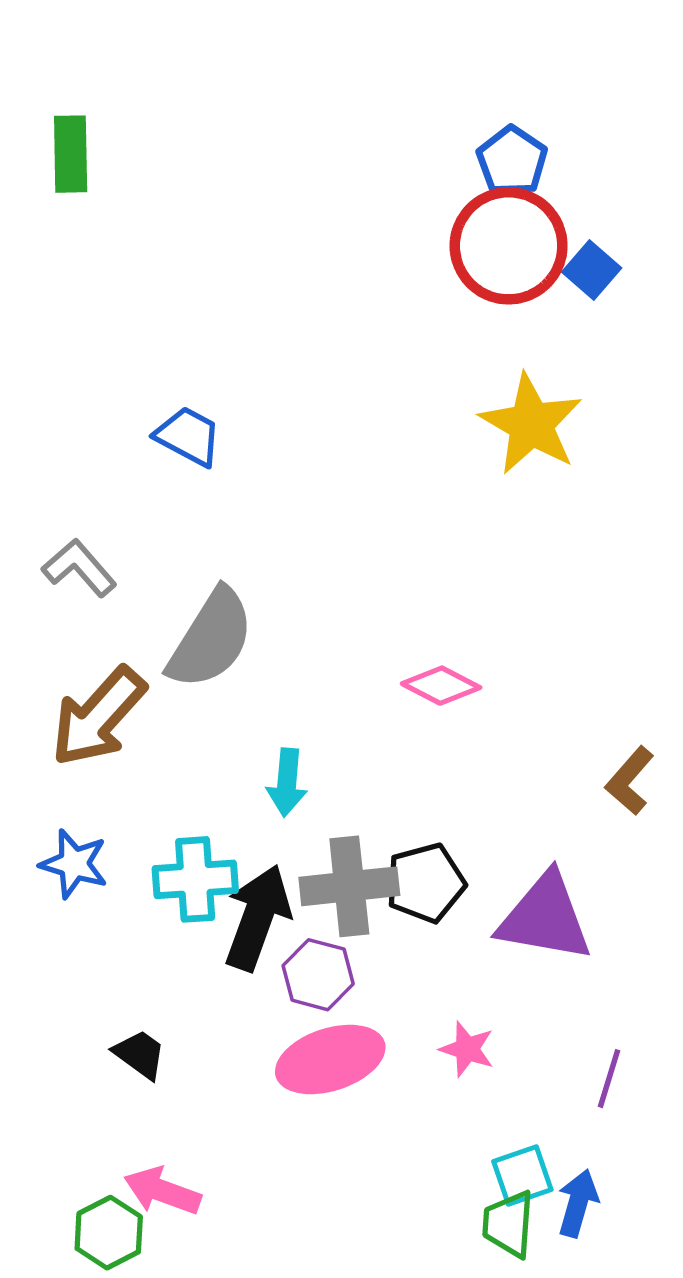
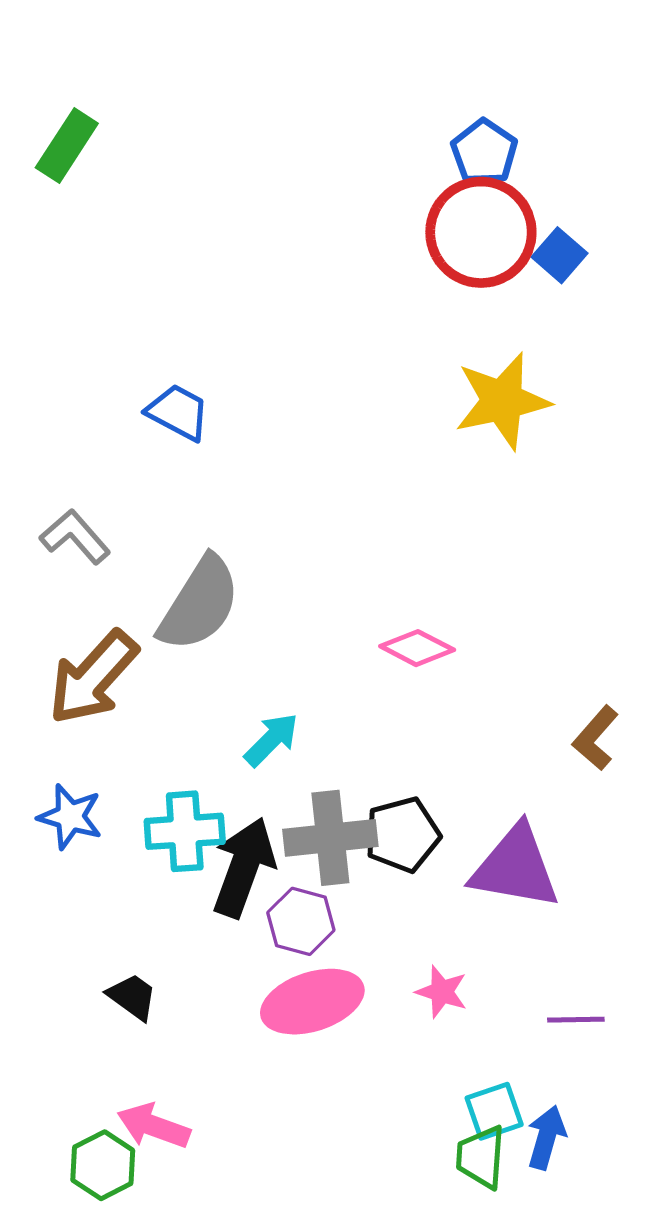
green rectangle: (71, 154) -> (67, 146), turned 34
yellow star: (531, 424) -> (502, 401), turned 30
cyan arrow: (287, 782) -> (271, 740), turned -140
purple line: (609, 1079) -> (576, 1020), turned 72

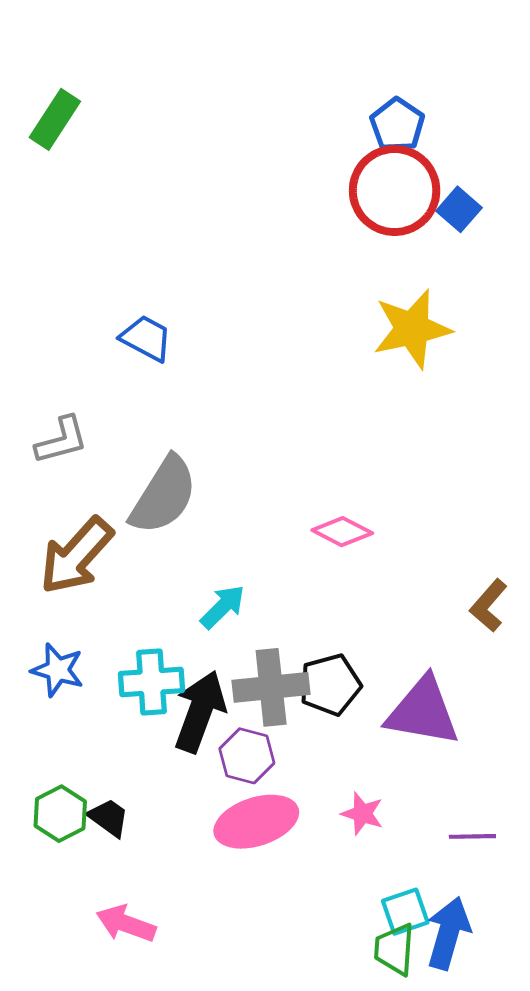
gray L-shape: (75, 537) -> (62, 440), turned 116
blue arrow: (546, 1137) -> (448, 933), size x1.4
green hexagon: (103, 1165) -> (60, 814), moved

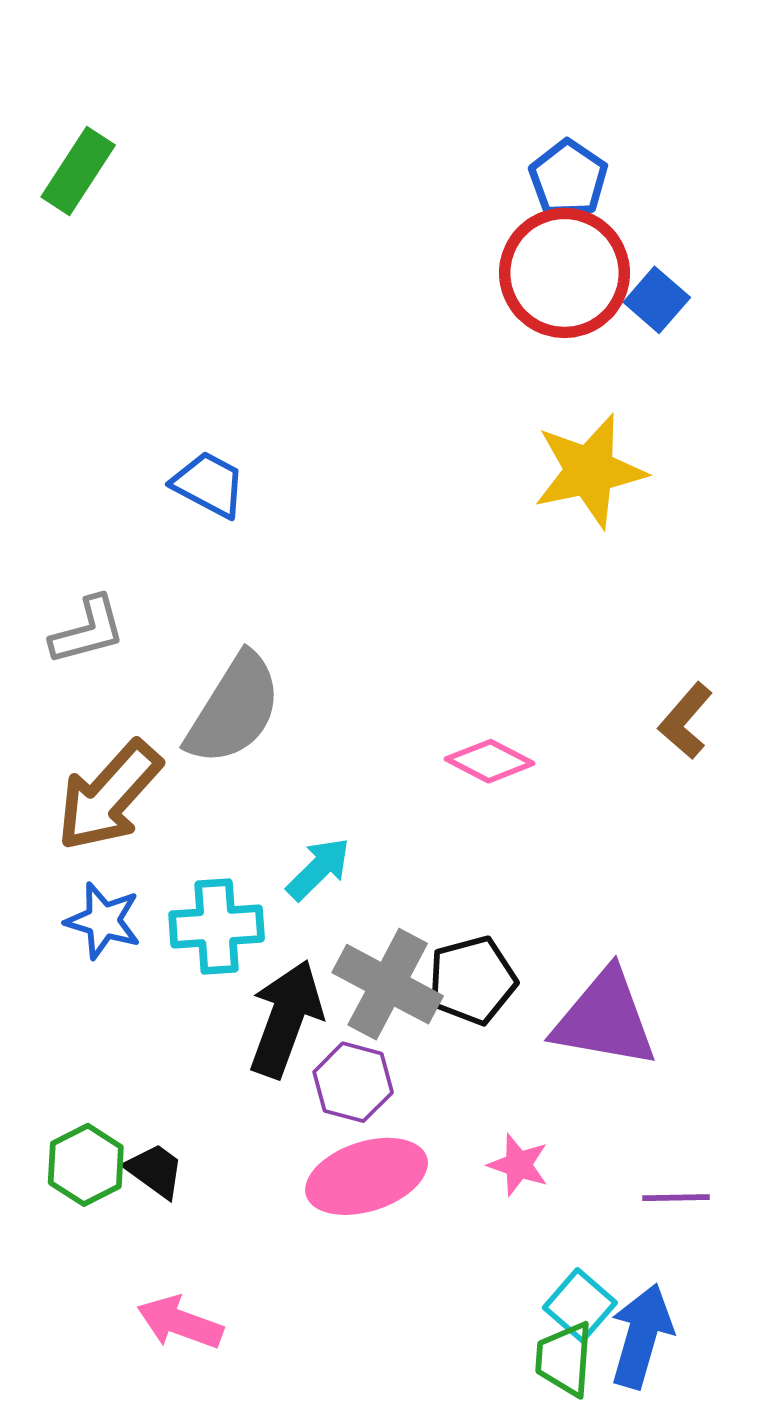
brown L-shape: (489, 605) -> (686, 721), moved
blue star: (58, 670) -> (103, 921), moved
cyan cross: (152, 682) -> (217, 927), moved
gray cross: (271, 687) -> (388, 984), turned 34
cyan square: (405, 912) -> (580, 1305), turned -30

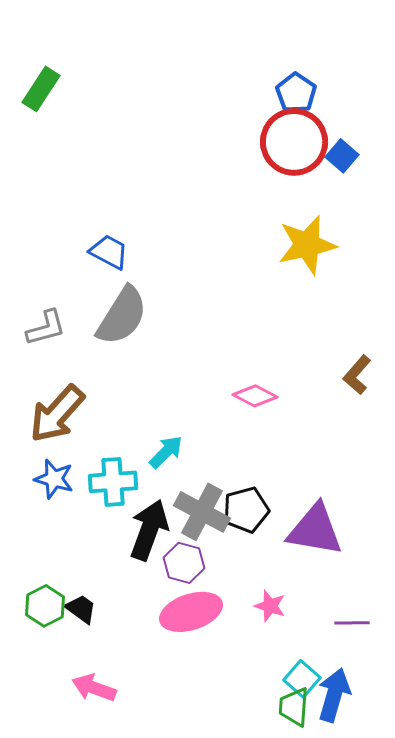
gray semicircle: (234, 709) -> (122, 316), moved

